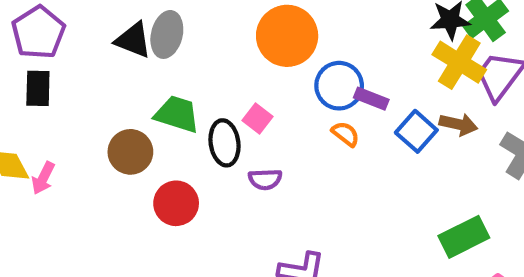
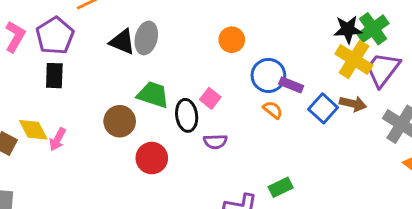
orange circle: (287, 36) -> (232, 40), size x0.6
green rectangle: (464, 237) -> (281, 187), moved, size x0.7

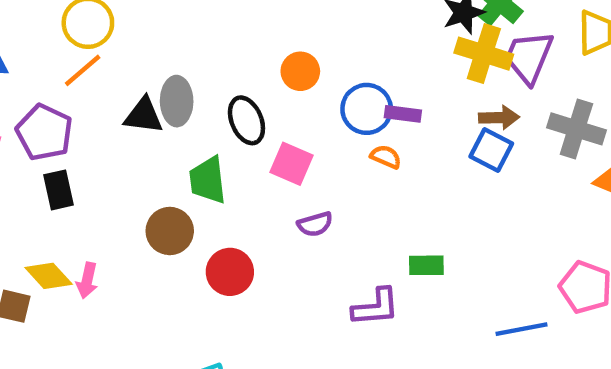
green trapezoid: (153, 95) -> (208, 180), turned -100
pink square: (210, 98) -> (292, 164), size x1.4
blue square: (323, 108) -> (491, 150), moved
black ellipse: (187, 115) -> (246, 120), moved
green rectangle: (281, 187) -> (426, 265), turned 40

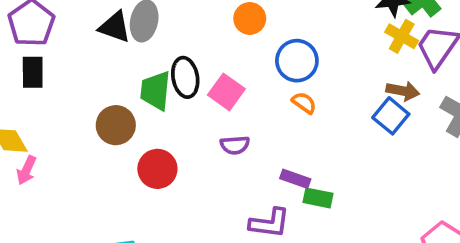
yellow cross: (484, 54) -> (402, 36), size x0.7
purple rectangle: (403, 114) -> (295, 179), moved
black ellipse: (246, 120) -> (185, 77), moved
pink arrow: (87, 280) -> (26, 170), moved

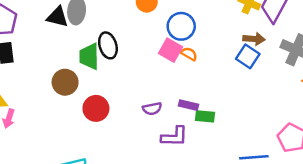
pink square: (226, 92) -> (170, 50), moved
purple semicircle: (235, 145) -> (152, 109), moved

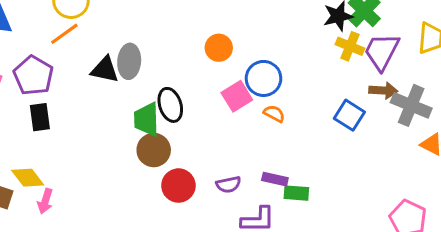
brown arrow: (254, 39) -> (383, 90), moved
pink square: (170, 50) -> (237, 96), moved, turned 30
brown circle: (65, 82) -> (154, 150), moved
red circle: (96, 108) -> (178, 186), moved

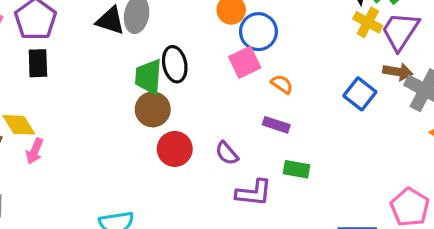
blue circle: (263, 78) -> (258, 32), moved
purple rectangle: (275, 179) -> (276, 125), moved
purple semicircle: (228, 185) -> (227, 153), turned 55

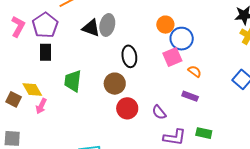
green trapezoid: (148, 77) -> (73, 81), moved
green rectangle: (297, 169) -> (204, 133), moved

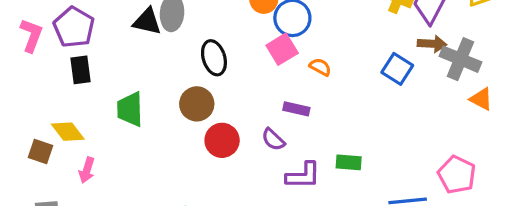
purple rectangle: (190, 96) -> (296, 109), moved
pink arrow: (41, 106) -> (87, 170), moved

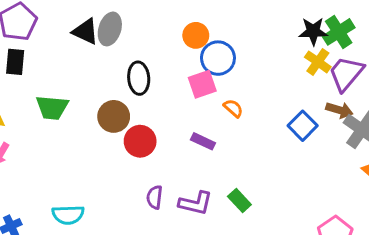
green trapezoid: (130, 109) -> (52, 108), turned -96
purple semicircle: (273, 139) -> (154, 197), moved, turned 40
red circle: (222, 140) -> (140, 141), moved
green rectangle: (349, 162) -> (239, 200), turned 30

